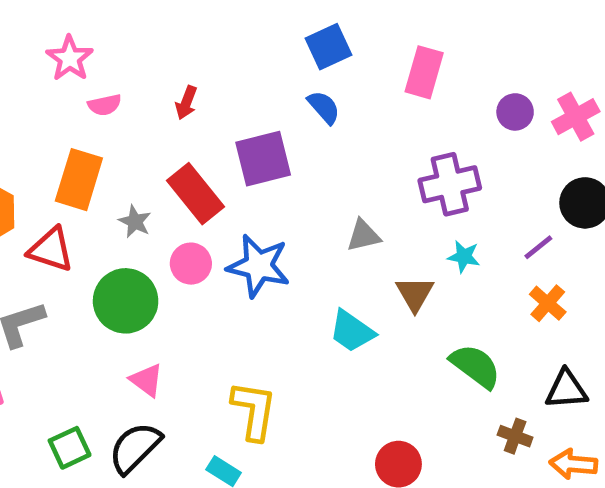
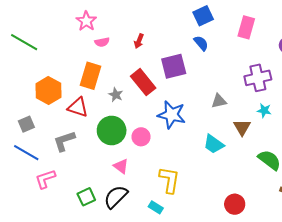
pink circle: (191, 264) -> (141, 137), moved

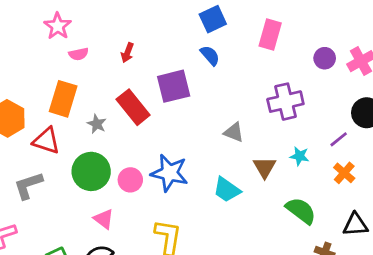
gray triangle: (219, 101) -> (234, 132), turned 35
cyan star: (264, 110) -> (299, 156), moved
blue star: (172, 115) -> (169, 173), moved

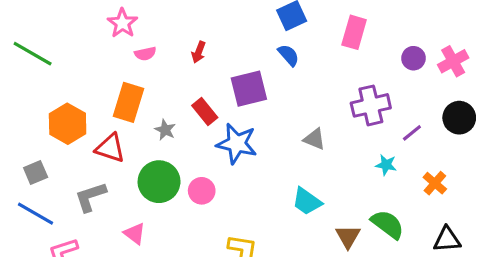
red rectangle: (133, 107) -> (205, 112), size x0.7
purple line: (339, 139) -> (412, 133), moved
brown triangle: (265, 167) -> (348, 237), moved
blue star: (169, 173) -> (237, 144), moved
pink triangle: (104, 219) -> (135, 233), moved

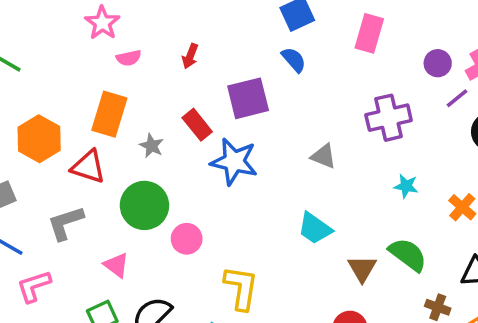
purple line: (412, 133) -> (457, 98), moved
pink circle: (202, 191) -> (187, 239), moved

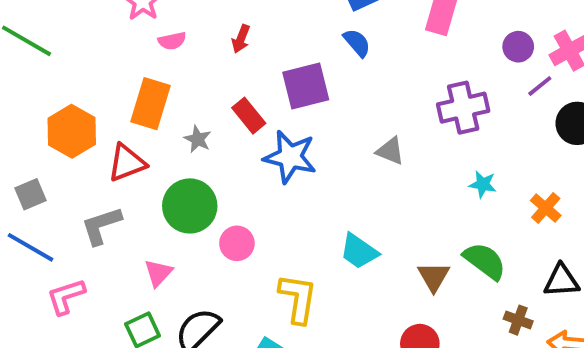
red triangle: (88, 167) -> (127, 163), turned -39
cyan trapezoid: (315, 228) -> (359, 251), moved
pink triangle: (116, 265) -> (158, 273), turned 36

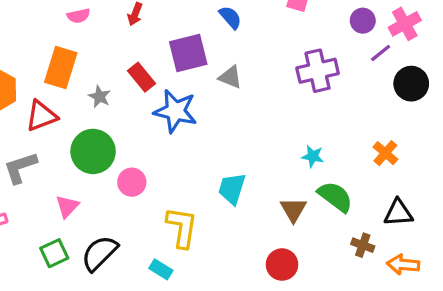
gray triangle: (390, 151) -> (230, 77), moved
cyan star: (483, 184) -> (313, 156), moved
cyan trapezoid: (359, 251) -> (232, 189), turned 72

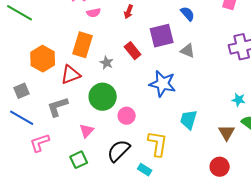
blue star: (175, 111) -> (163, 84), moved
black semicircle: (99, 253) -> (119, 151), moved

